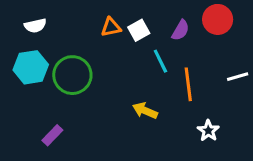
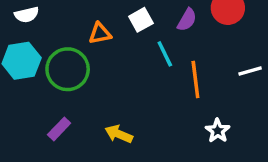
orange triangle: (111, 27) -> (100, 33), moved
yellow arrow: (145, 111) -> (119, 134), moved
purple rectangle: (52, 135) -> (59, 129), moved

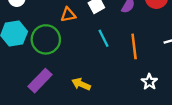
cyan line: (165, 54) -> (103, 38), moved
purple rectangle: (59, 129) -> (40, 81), size x1.5

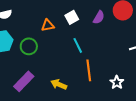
green circle: (46, 39) -> (29, 46), size x0.7
orange line: (134, 46) -> (89, 70), moved

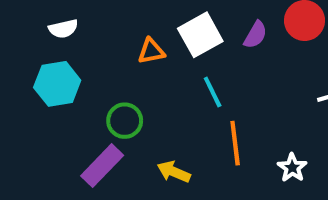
white square: (72, 17) -> (200, 35), size x1.5
green circle: (29, 46) -> (125, 121), moved

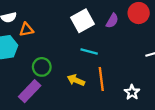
orange triangle: (151, 51) -> (26, 30), moved
cyan line: (213, 92) -> (89, 52), turned -49
yellow arrow: (174, 172) -> (76, 80), moved

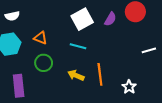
orange triangle: (26, 30) -> (40, 38), moved, turned 32
cyan line: (89, 52) -> (78, 46), moved
purple rectangle: (30, 91) -> (19, 86), moved, turned -50

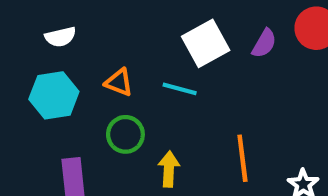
cyan line: (78, 46) -> (180, 89), moved
yellow arrow: (76, 75) -> (169, 169), moved, turned 70

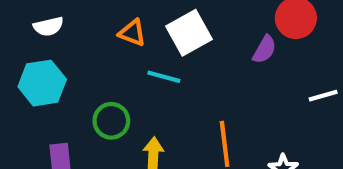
purple semicircle: (264, 43) -> (264, 50), moved
orange triangle: (119, 82) -> (132, 33), moved

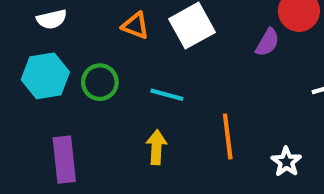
cyan line: (164, 77) -> (167, 95), moved
green circle: (111, 121) -> (100, 82), moved

